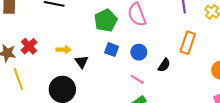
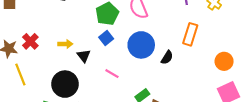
blue square: (112, 50) -> (106, 38), moved, turned 32
blue circle: (139, 52) -> (141, 45), size x1.6
pink line: (137, 79) -> (112, 74), moved

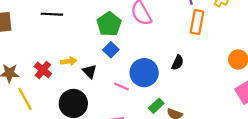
orange rectangle: (190, 34) -> (197, 22), moved
red cross: (30, 41) -> (43, 70), moved
blue circle: (141, 45) -> (144, 73), moved

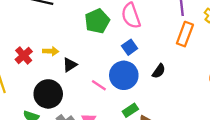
blue square: (111, 50) -> (130, 47), moved
black triangle: (90, 71) -> (70, 65), turned 32

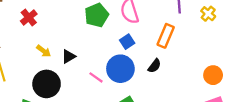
orange rectangle: (185, 34) -> (166, 36), moved
yellow arrow: (51, 51) -> (44, 51), moved, turned 32
red cross: (24, 55) -> (29, 18), moved

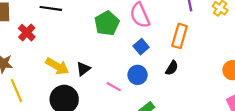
red cross: (29, 18) -> (27, 33), moved
yellow arrow: (44, 51) -> (57, 66), size x1.5
blue circle: (120, 69) -> (138, 75), size x0.7

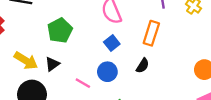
green pentagon: (107, 23) -> (60, 31), moved

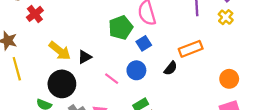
green pentagon: (60, 31) -> (121, 28), moved
orange rectangle: (151, 33) -> (191, 49), moved, turned 45

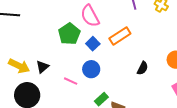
orange rectangle: (191, 49) -> (120, 36), moved
black semicircle: (171, 68) -> (143, 68), moved

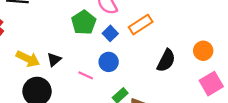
black semicircle: (143, 68) -> (166, 61), size x1.5

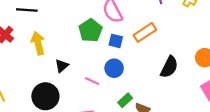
blue square: (110, 33) -> (116, 41), turned -32
yellow arrow: (28, 59) -> (38, 43), moved, turned -130

